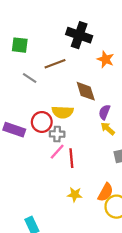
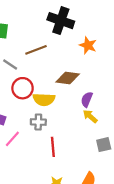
brown diamond: (86, 91) -> (68, 78), turned -65
red circle: (42, 122) -> (23, 88), moved
pink line: (57, 152) -> (12, 139), moved

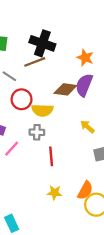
black cross: (61, 21) -> (42, 43), moved
purple semicircle: (87, 99) -> (84, 85), moved, size x1.5

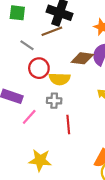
yellow star: (54, 193) -> (40, 160), moved, size x1.5

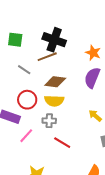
brown diamond: (82, 58) -> (55, 82), moved
red circle: (39, 68) -> (27, 100), moved
red line: (68, 124) -> (62, 143), turned -54

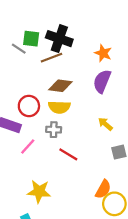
green square: (15, 40) -> (31, 39), moved
gray line: (24, 70) -> (19, 49), moved

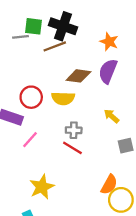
gray line: (19, 49) -> (21, 37), turned -40
brown diamond: (60, 86) -> (78, 76), moved
gray cross: (54, 130) -> (74, 130), moved
yellow star: (39, 191) -> (42, 187), turned -30

